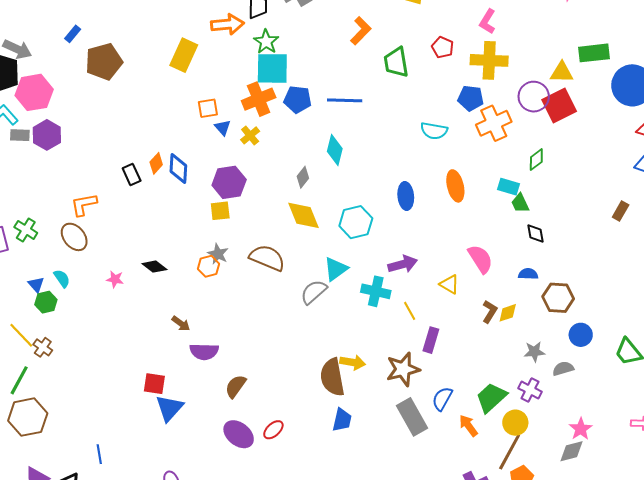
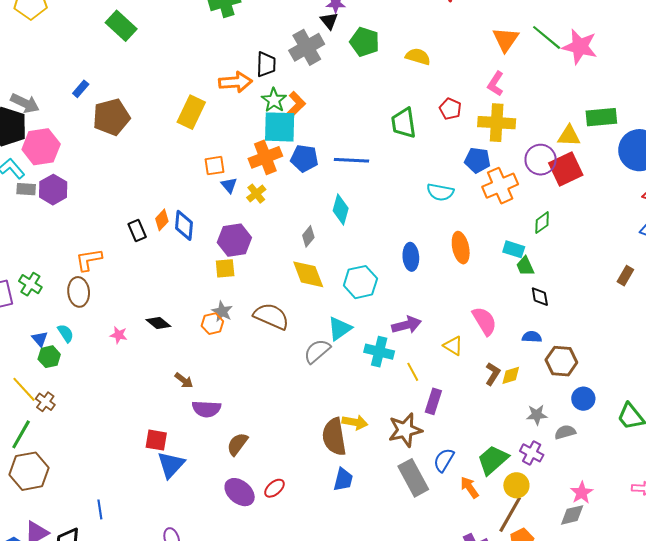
orange L-shape: (361, 31) -> (295, 106), moved
brown ellipse: (74, 237) -> (79, 292), turned 32

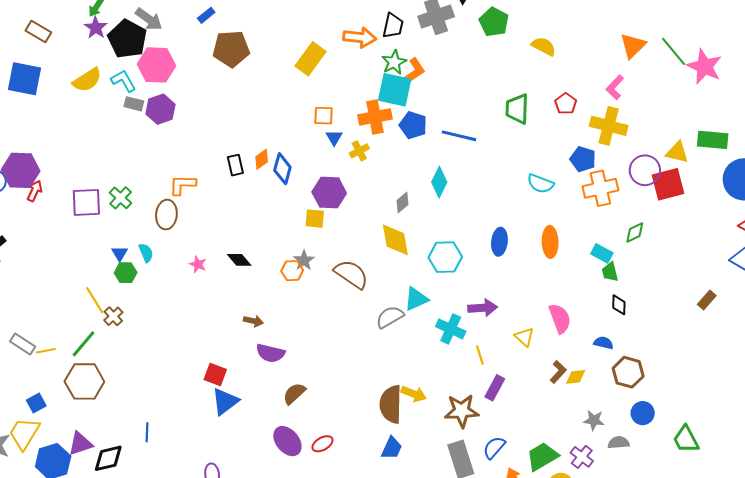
brown arrow: (184, 380) -> (253, 321), turned -36

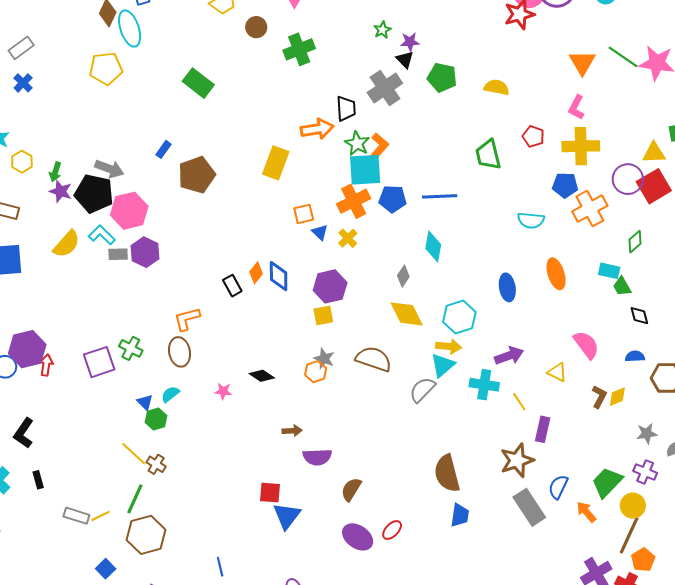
cyan semicircle: (146, 253) -> (170, 394), turned -90
yellow arrow: (414, 394) -> (449, 346), moved

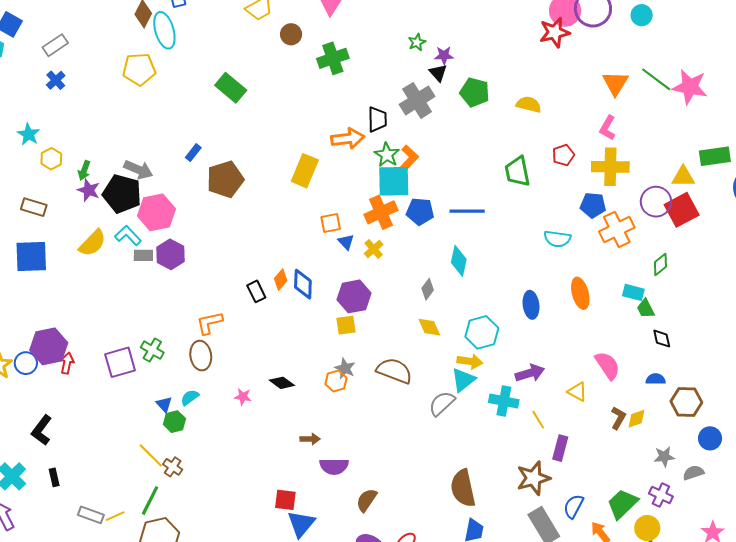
red pentagon: (533, 136) -> (563, 155), turned 30
yellow diamond: (407, 314) -> (429, 327), size x0.7

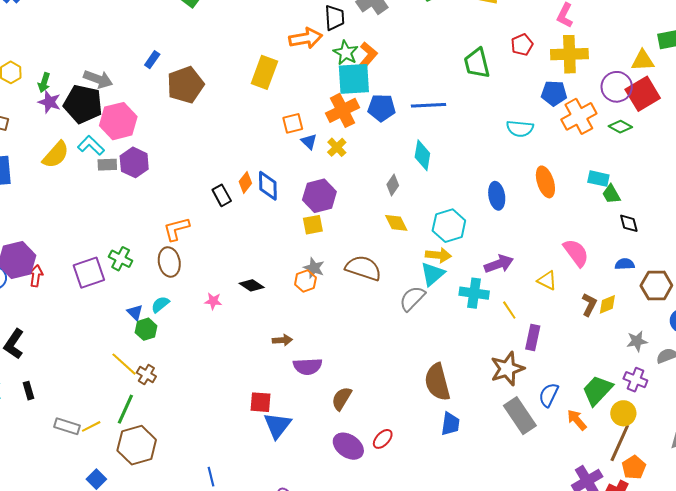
green diamond: (660, 264) -> (620, 127), moved, turned 70

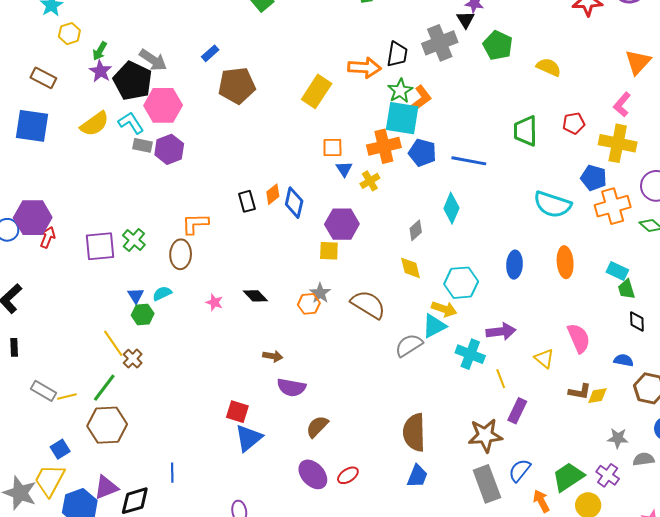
cyan semicircle: (520, 129) -> (552, 204), size x1.4
brown L-shape: (589, 305) -> (580, 392), turned 60

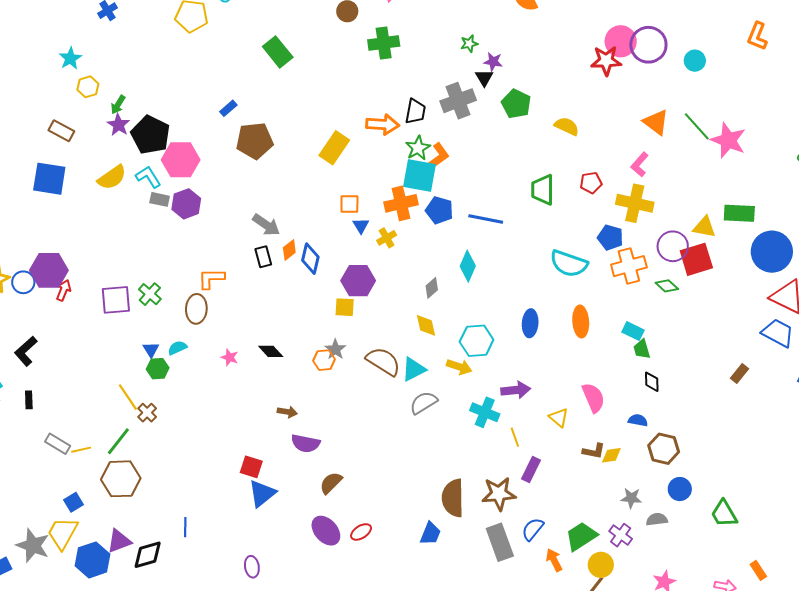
gray arrow: (153, 60) -> (266, 225), moved
orange triangle: (638, 62) -> (656, 122), turned -36
cyan triangle: (434, 326) -> (414, 369), moved
brown semicircle: (414, 432) -> (453, 498), moved

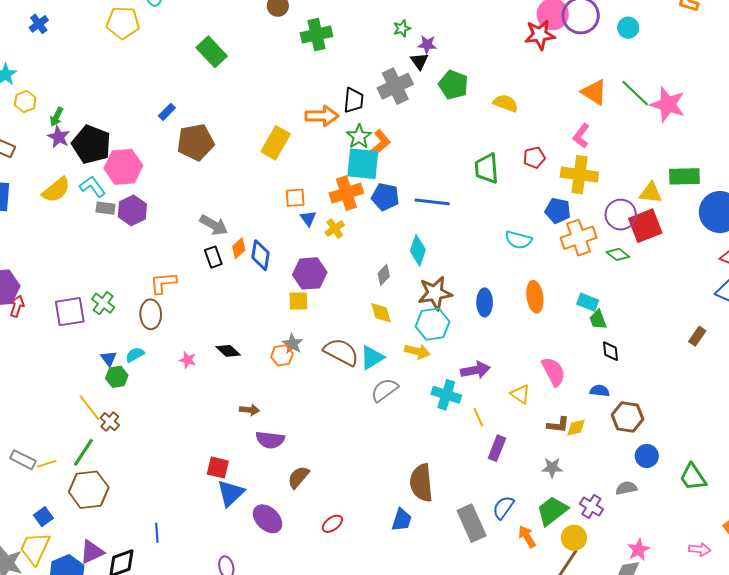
cyan semicircle: (569, 264) -> (518, 240), size x0.7
brown star: (499, 494) -> (435, 293), moved
gray star: (631, 498) -> (552, 468), moved
purple ellipse: (326, 531) -> (268, 519), moved

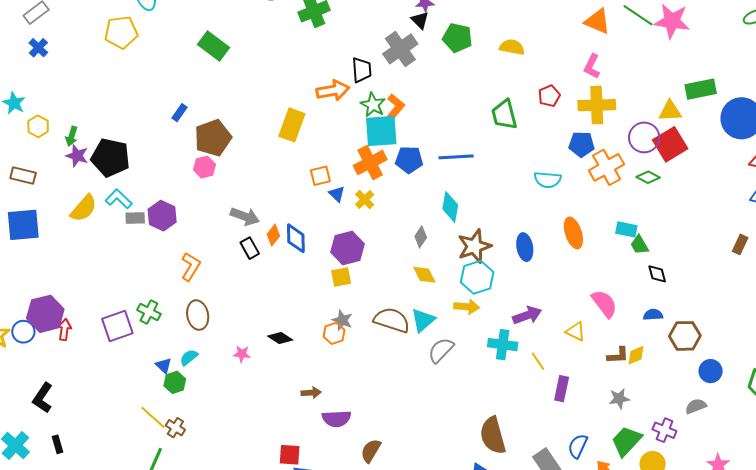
pink hexagon: (123, 167) -> (204, 167), moved, size x0.6
orange L-shape: (163, 283) -> (191, 267), moved, turned 136

